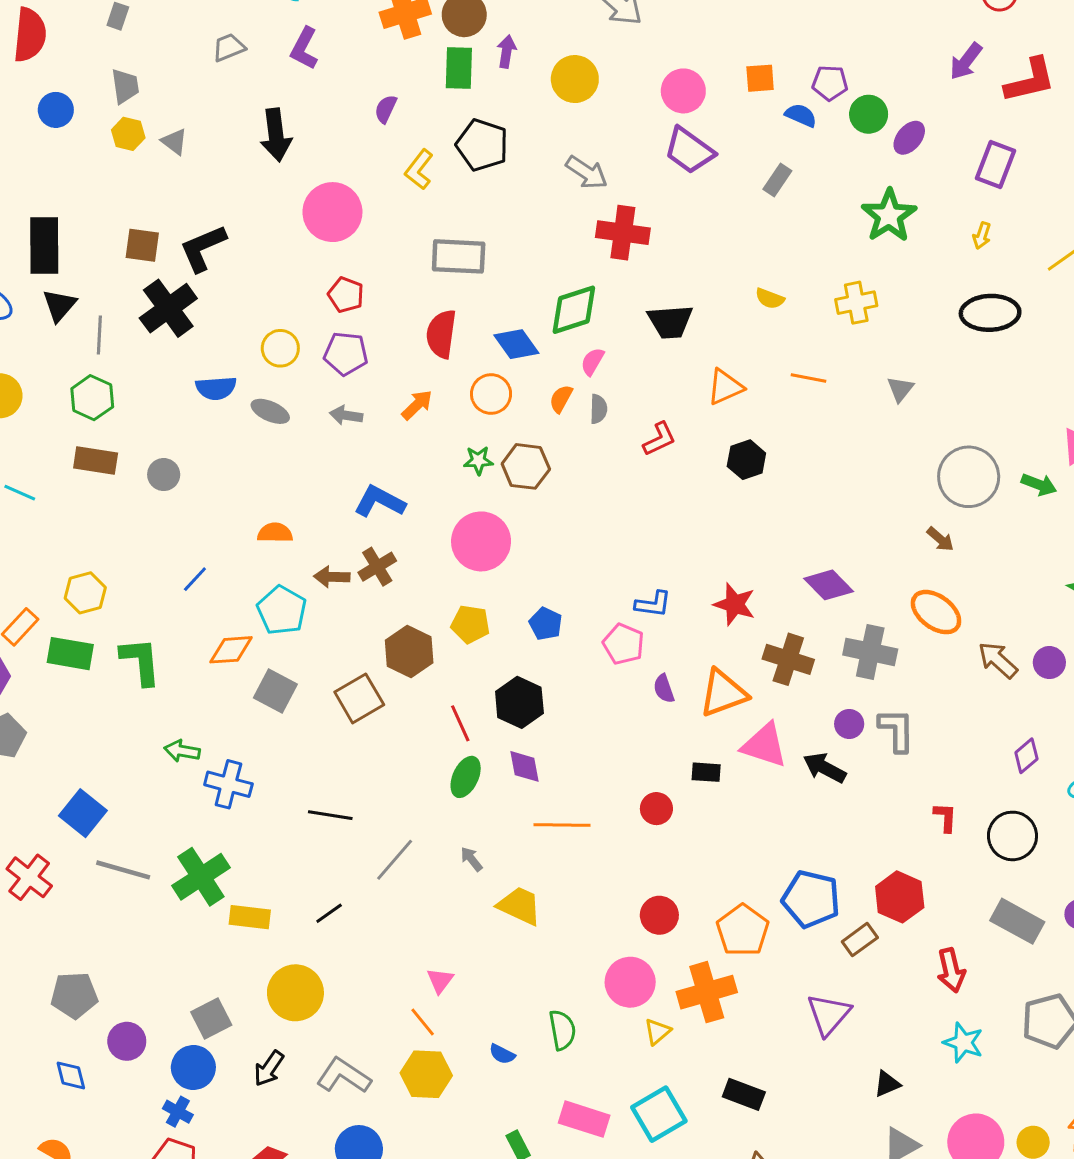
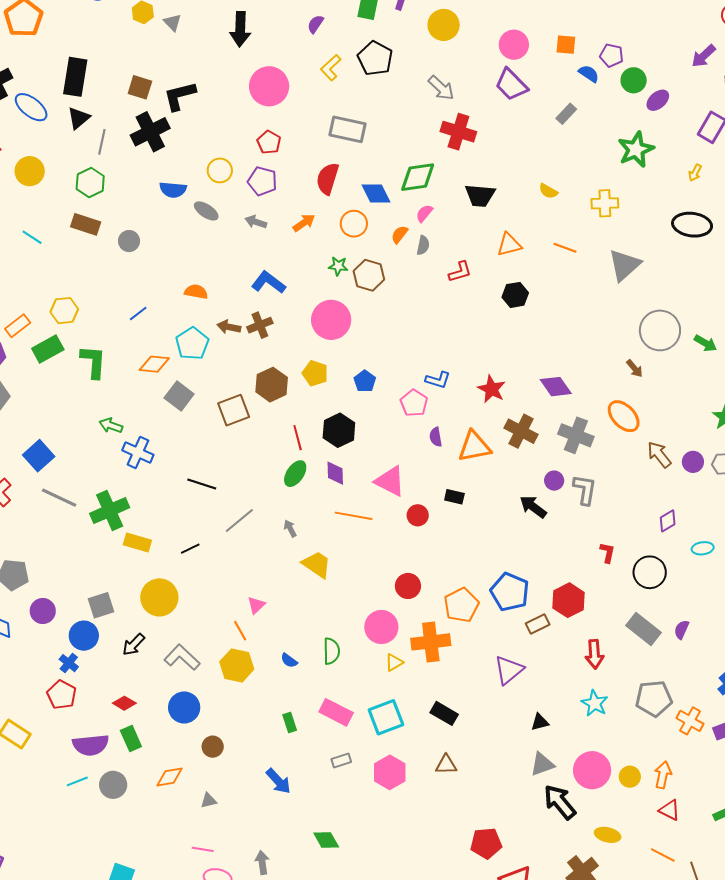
gray triangle: (900, 389) -> (624, 265), size x1.8
green rectangle: (70, 654) -> (48, 349), turned -48
pink triangle: (764, 745) -> (390, 481), moved

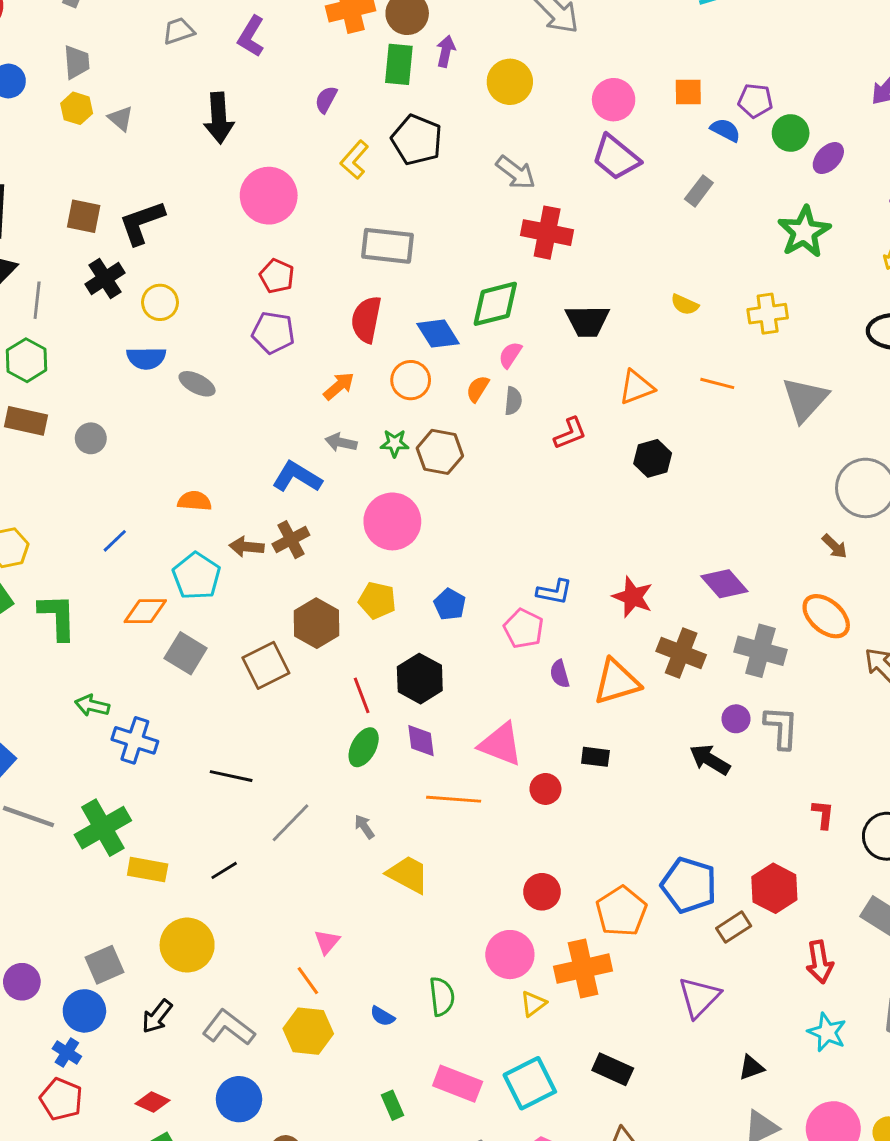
black cross: (150, 132) -> (105, 278), size x0.7
yellow circle: (220, 170) -> (160, 302), moved
gray arrow: (256, 222) -> (341, 442), moved

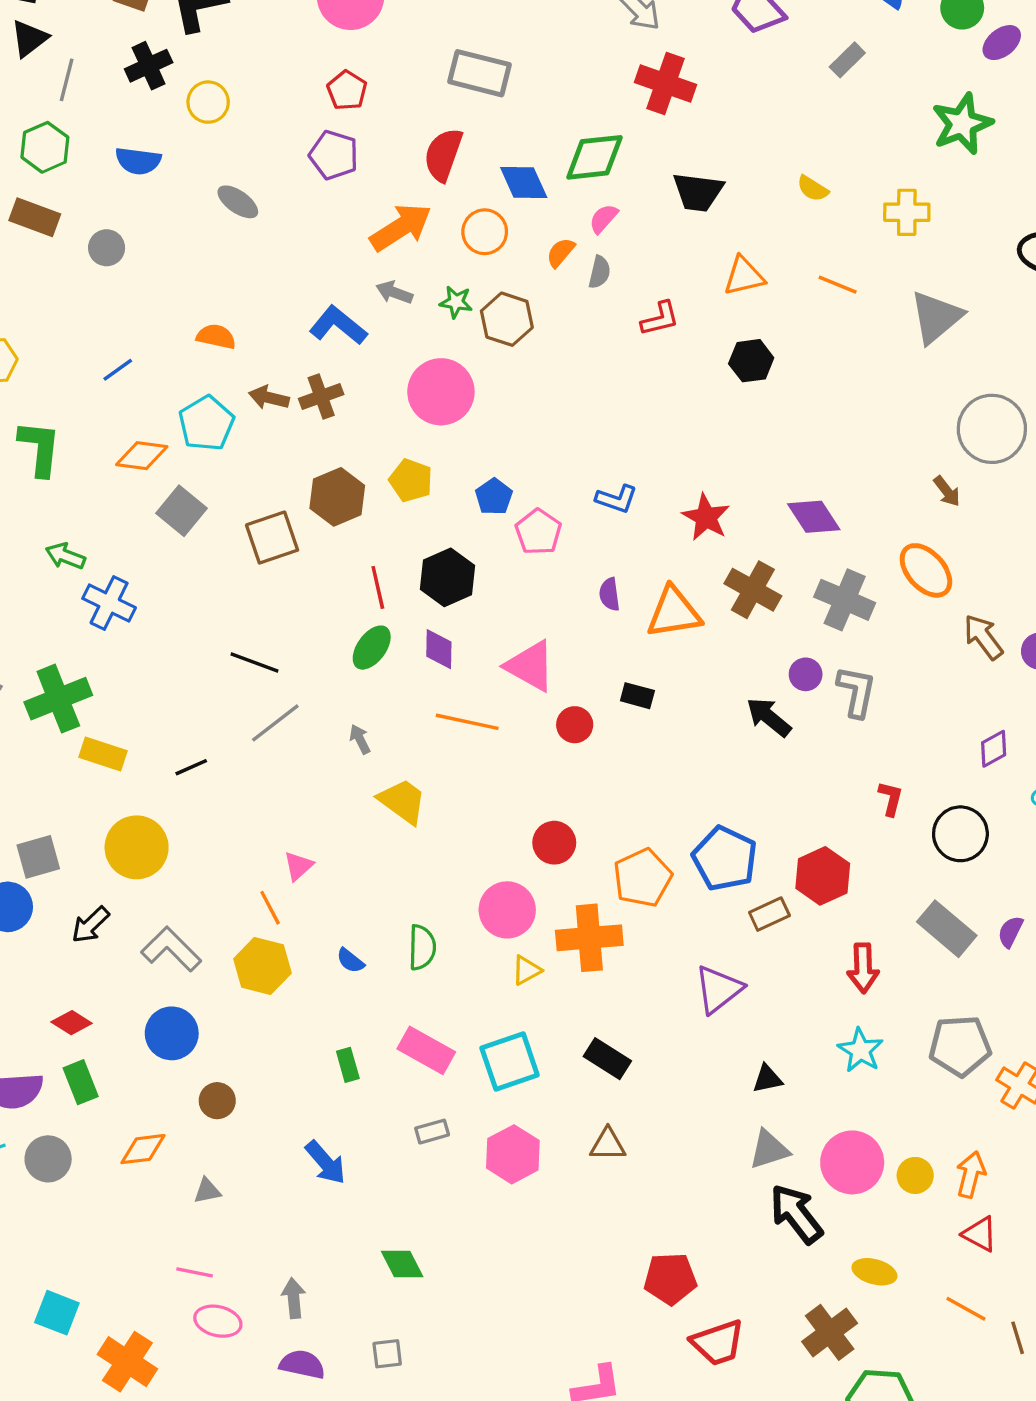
blue semicircle: (146, 358) -> (138, 161), moved
orange arrow: (339, 386) -> (401, 227), size x1.6
pink pentagon: (524, 629) -> (538, 532), moved
black line: (231, 776) -> (254, 662), moved

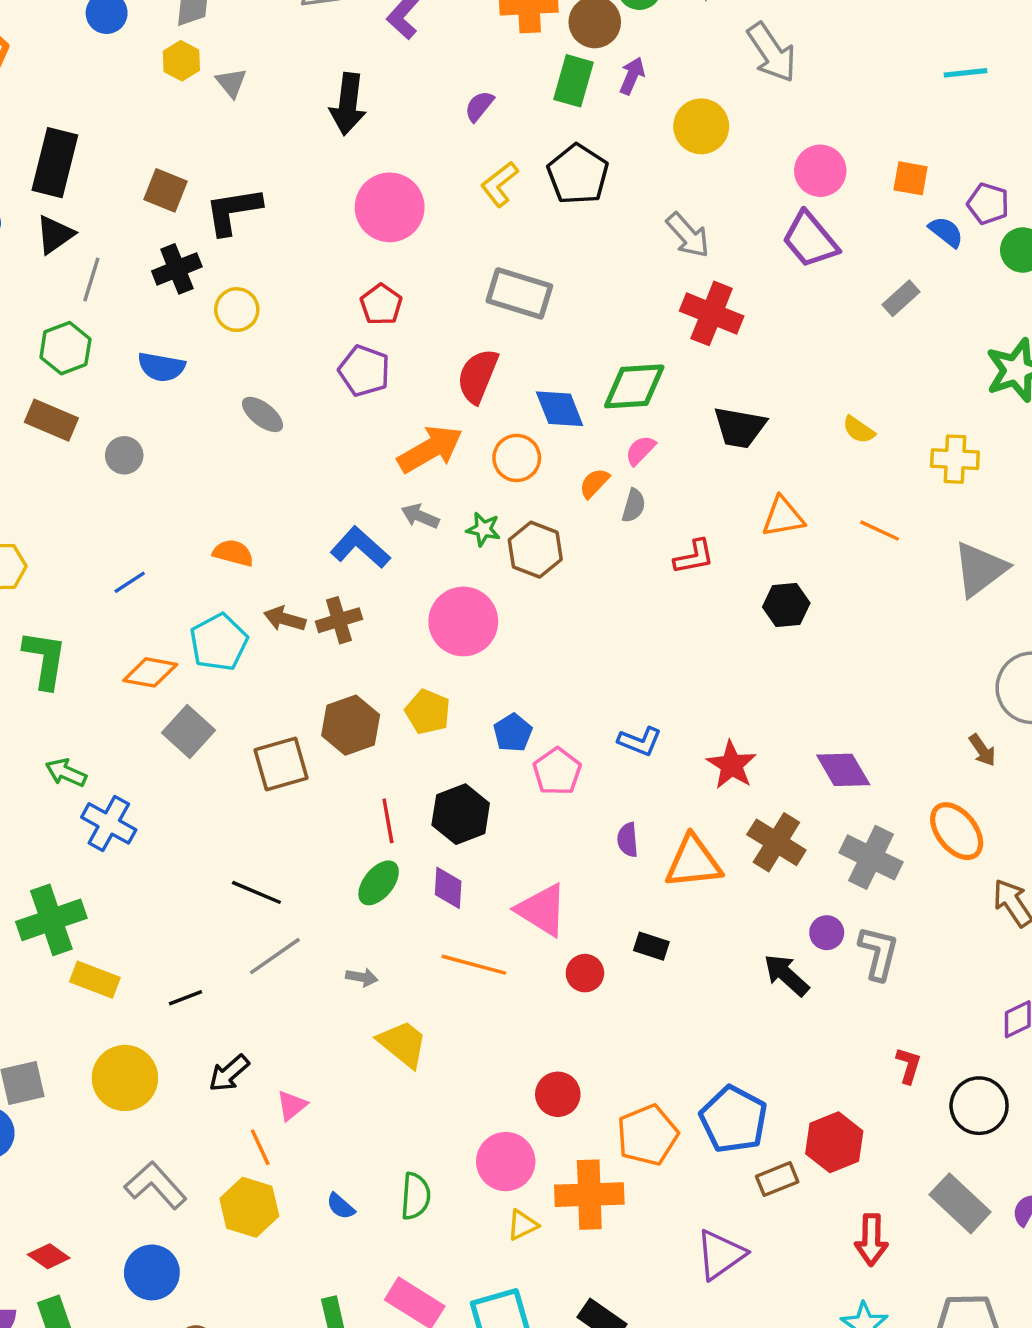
gray arrow: (360, 739) -> (362, 977), turned 124
black arrow: (90, 925) -> (229, 1073), moved

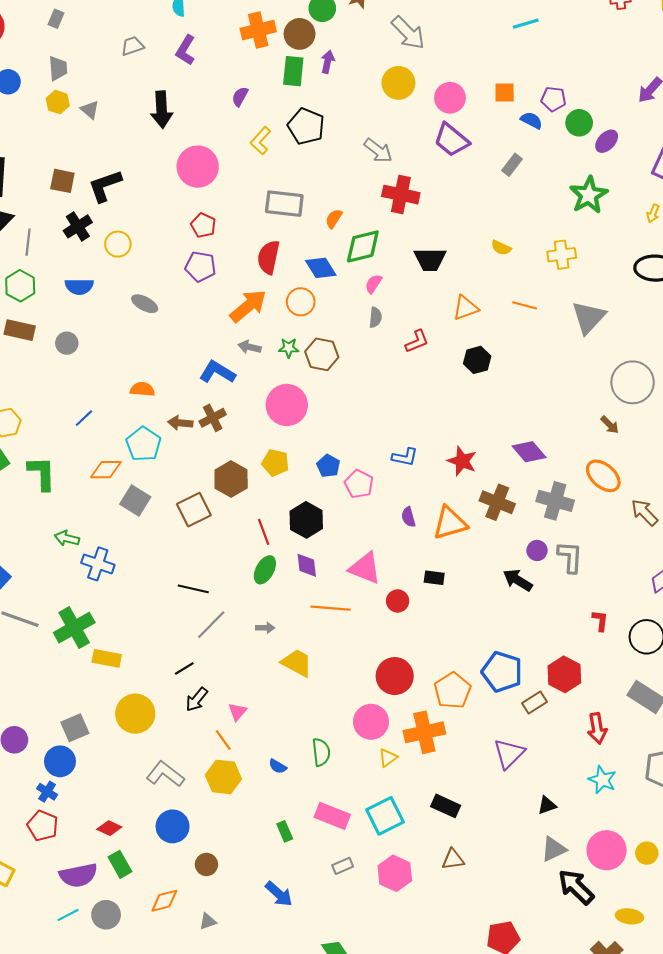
yellow circle: (701, 126) -> (398, 83), moved
orange semicircle: (594, 483) -> (334, 219), moved
black line: (186, 998) -> (184, 669), moved
red circle: (558, 1094) -> (395, 676), size x1.4

